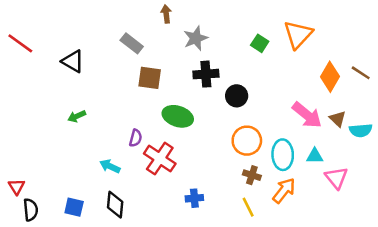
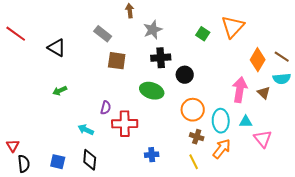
pink arrow: (307, 115) -> (240, 90), turned -120
green ellipse: (178, 116) -> (152, 91), moved
cyan semicircle: (361, 130) -> (282, 79), moved
red cross: (160, 159) -> (125, 124), turned -35

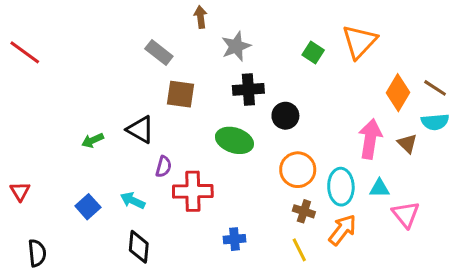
black triangle: (57, 48) -> (140, 130), moved
red triangle: (13, 146) -> (20, 191), moved
blue square: (58, 162) -> (88, 207), moved, turned 35

